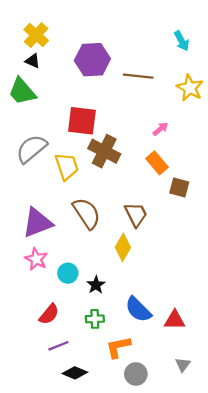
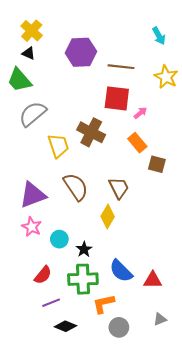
red square: (82, 121) -> (117, 98), moved
gray semicircle: (31, 149) -> (33, 114), moved
green cross: (95, 319) -> (83, 279), size x1.8
gray triangle: (183, 365) -> (160, 319), turned 32

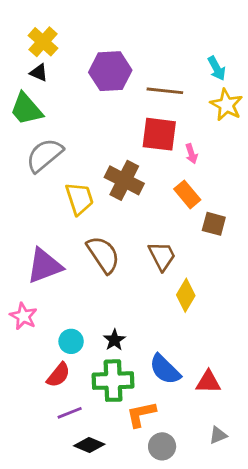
cyan arrow: (159, 36) -> (217, 68), moved
pink arrow: (140, 113) -> (191, 154), turned 112
yellow diamond: (108, 216) -> (186, 295), moved
pink star: (32, 227) -> (23, 316), moved
cyan circle: (59, 239) -> (71, 341), moved

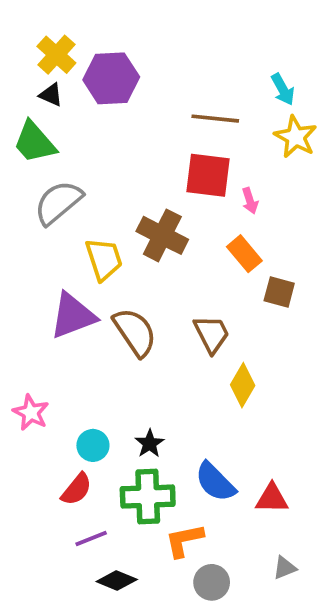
purple hexagon: (110, 71) -> (111, 78), moved
purple triangle: (44, 266) -> (73, 316), moved

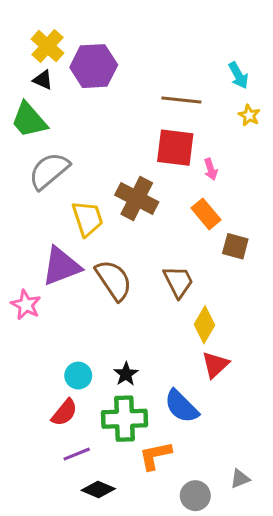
yellow star: (296, 137) -> (249, 115), size x0.6
pink star: (31, 413) -> (26, 305), moved
red triangle: (272, 498) -> (215, 365), moved, turned -44
gray circle: (212, 582) -> (195, 496), moved

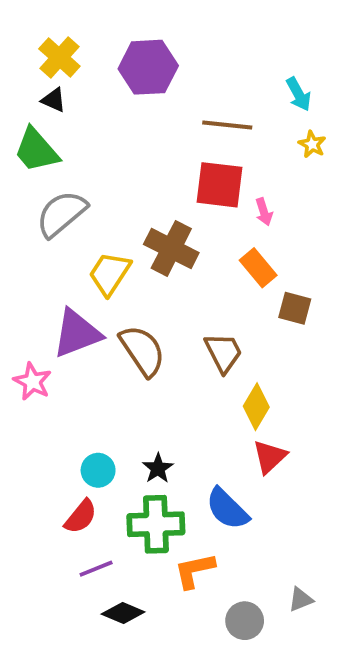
purple hexagon: (94, 66) -> (148, 67), moved
yellow trapezoid: (87, 219) -> (110, 274), turned -129

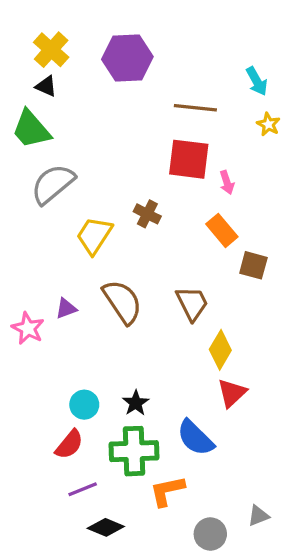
brown cross: (171, 248) -> (147, 214), size x0.6
purple triangle: (77, 333) -> (66, 308), moved, size x0.5

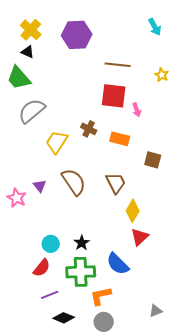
cyan arrow: (257, 81) -> (155, 27), moved
orange rectangle: (222, 230) -> (120, 139), moved, turned -36
purple triangle: (66, 308) -> (40, 186), turned -48
gray circle: (210, 534) -> (104, 322), moved

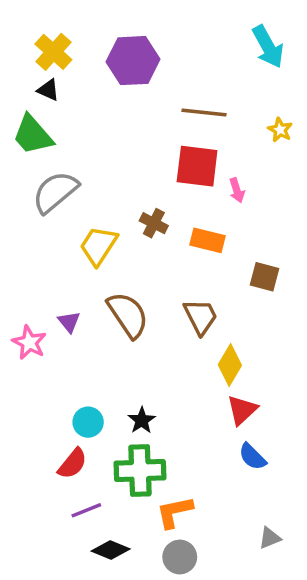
cyan arrow: (155, 27) -> (268, 47), size x1.4
blue semicircle: (118, 264) -> (252, 457), moved, size x0.7

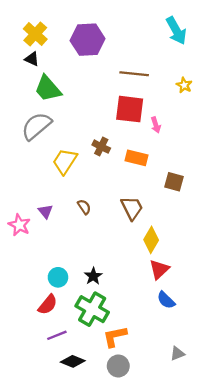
green trapezoid: (33, 135) -> (48, 89), moved
brown semicircle: (128, 315) -> (84, 207), size x0.5
green cross: (140, 471) -> (92, 309), turned 32

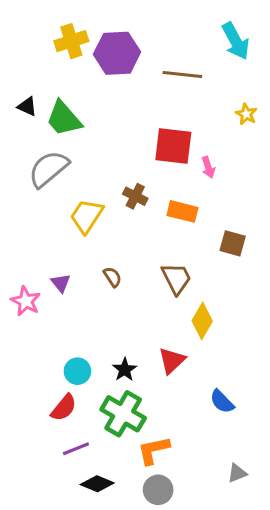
yellow cross: (35, 34) -> (71, 41), moved, turned 30
black triangle: (32, 59) -> (27, 106), moved
brown line: (134, 74) -> (182, 74), moved
red triangle: (159, 269) -> (172, 361), moved

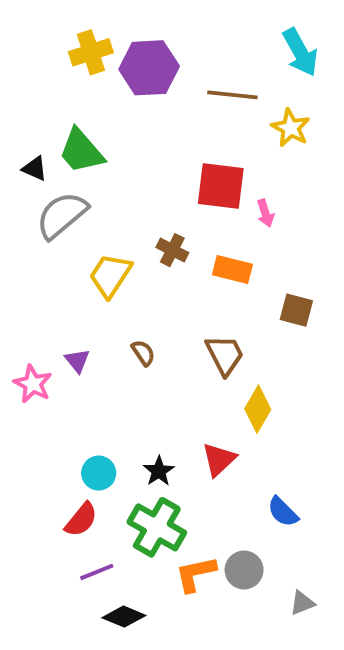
black triangle: (27, 106) -> (35, 169), moved
yellow star: (246, 114) -> (291, 128), moved, size x1.4
gray circle: (158, 490) -> (244, 570), moved

